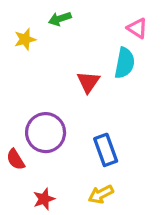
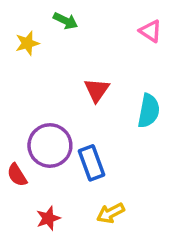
green arrow: (60, 19) -> (66, 21), turned -135
cyan semicircle: (125, 63) -> (149, 111), moved
blue rectangle: (106, 150) -> (92, 163), moved

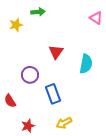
green arrow: (66, 21) -> (38, 12), turned -32
pink triangle: (150, 31) -> (96, 18), moved
purple circle: (50, 145) -> (30, 75), moved, size x0.7

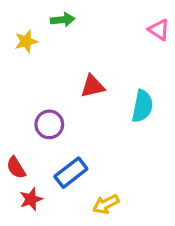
red triangle: (56, 52) -> (92, 86), turned 42
blue rectangle: (53, 94) -> (71, 173), moved, turned 72
red star: (28, 126) -> (31, 199), moved

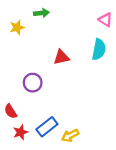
cyan semicircle: (142, 106) -> (99, 49), moved
blue rectangle: (71, 173) -> (47, 127), moved

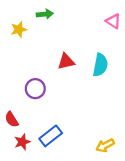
cyan semicircle: (99, 49) -> (100, 65), moved
yellow arrow: (70, 136) -> (105, 145), moved

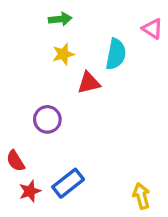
yellow star: (19, 29) -> (63, 54), moved
cyan semicircle: (100, 65) -> (116, 54), moved
yellow arrow: (105, 145) -> (141, 196), turned 102

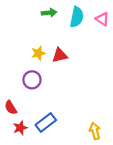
green arrow: (60, 19) -> (49, 13), moved
yellow star: (63, 54) -> (38, 53), moved
cyan semicircle: (116, 54) -> (77, 17), moved

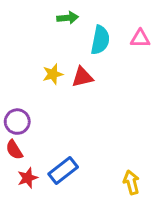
cyan semicircle: (77, 17) -> (100, 40), moved
pink triangle: (102, 19) -> (140, 39), moved, turned -32
purple circle: (32, 80) -> (17, 122), moved

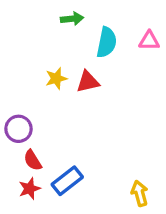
red semicircle: (14, 150) -> (33, 160), moved

